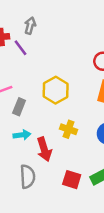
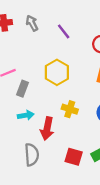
gray arrow: (30, 26) -> (32, 23), moved, turned -42
purple line: (21, 48) -> (64, 31), moved
red arrow: (44, 149) -> (47, 129), turned 30

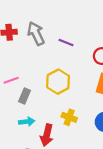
gray arrow: (32, 23) -> (36, 33), size x1.5
purple line: (64, 31) -> (66, 42), turned -32

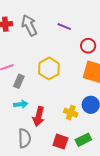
purple line: (66, 42) -> (64, 27), moved
yellow cross: (69, 117) -> (71, 113), moved

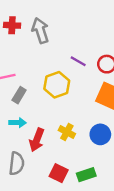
purple line: (64, 27) -> (78, 61), moved
yellow cross: (71, 113) -> (67, 132), moved

